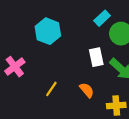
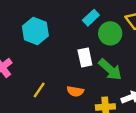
orange semicircle: (87, 90) -> (75, 91), turned 140

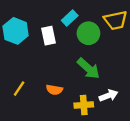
white rectangle: (85, 58) -> (48, 36), moved

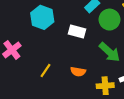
white rectangle: (48, 36) -> (77, 31), moved, turned -63

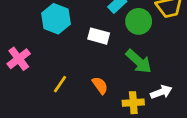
orange semicircle: (78, 72) -> (100, 85), turned -136

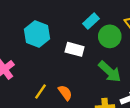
orange semicircle: (100, 85) -> (65, 93), moved

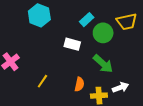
cyan hexagon: (37, 34) -> (39, 15), moved
orange semicircle: (65, 93) -> (79, 84), moved, turned 48

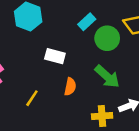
white rectangle: (72, 44) -> (55, 56), moved
orange semicircle: (79, 84) -> (70, 87), moved

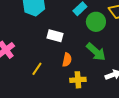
yellow cross: (102, 116) -> (78, 80), moved

